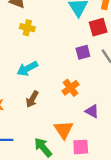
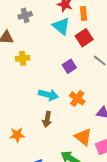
purple square: (83, 52) -> (69, 66), moved
cyan arrow: (27, 69) -> (48, 95), moved, turned -120

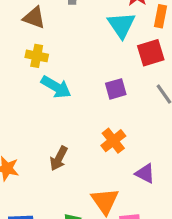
yellow cross: (23, 58) -> (37, 56), moved
cyan arrow: (48, 95) -> (56, 87), moved

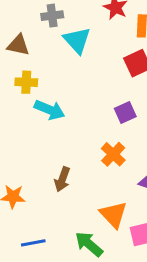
cyan triangle: (121, 25) -> (77, 40), moved
purple square: (116, 89) -> (125, 113), moved

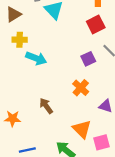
brown triangle: (18, 45) -> (14, 14), turned -42
brown arrow: (62, 179) -> (46, 106), turned 126

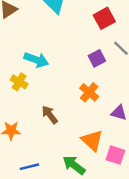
yellow cross: (20, 40) -> (19, 82), moved, turned 32
pink square: (101, 142) -> (115, 155), turned 35

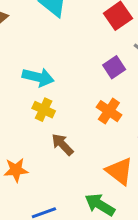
yellow cross: (19, 82) -> (44, 110), moved

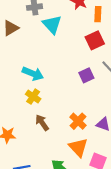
orange cross: (109, 111) -> (78, 121), moved

